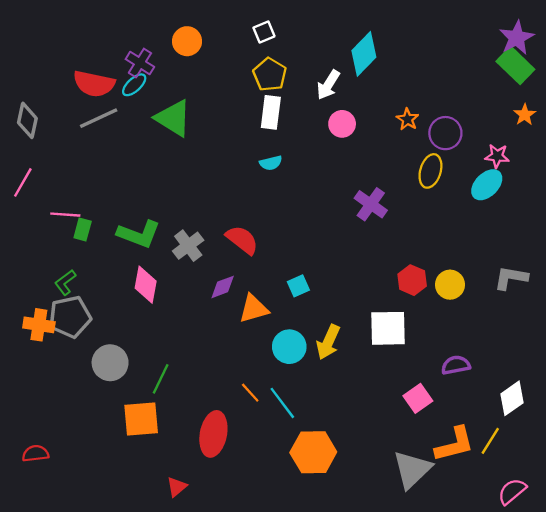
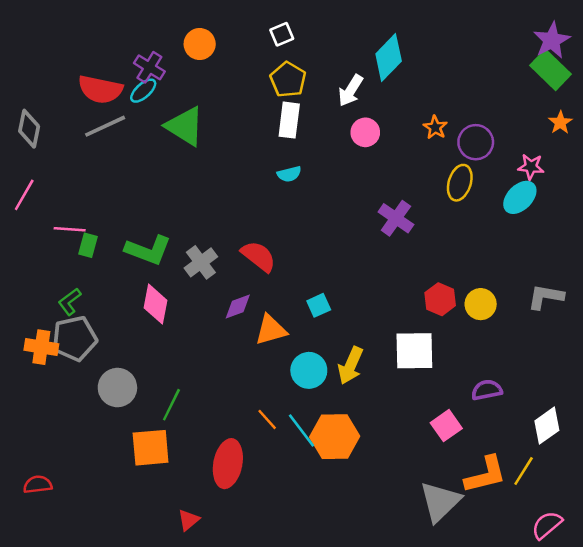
orange hexagon: (313, 452) -> (335, 437), moved

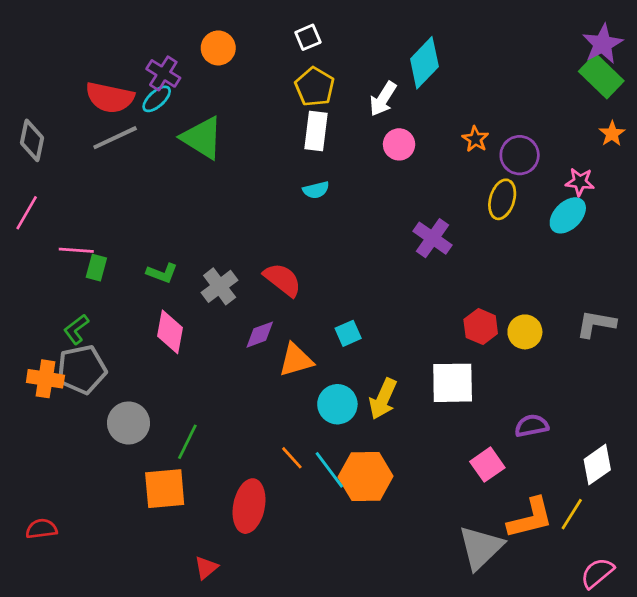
green L-shape: (148, 250) -> (162, 273), size x0.6

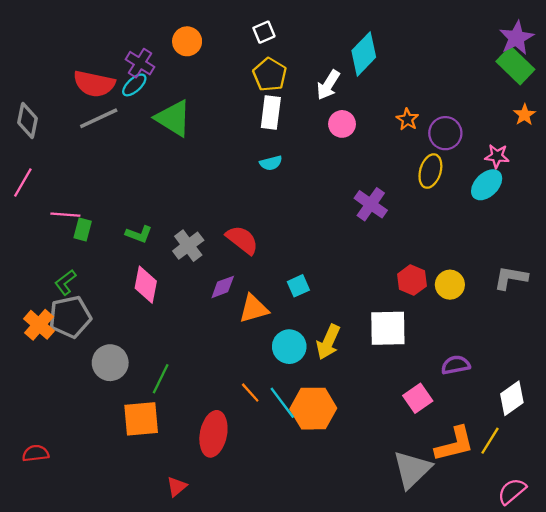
orange cross: (45, 379) -> (39, 325), turned 32

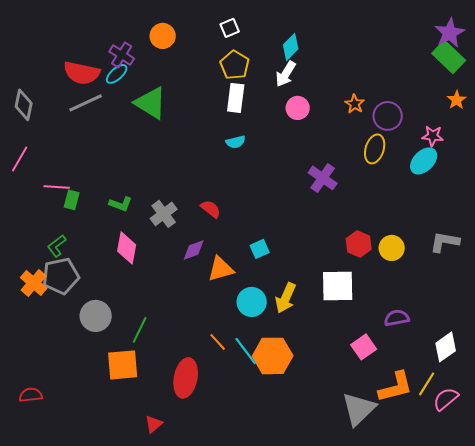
cyan diamond: (364, 54) -> (291, 47), moved, size x0.7
red semicircle: (242, 240) -> (211, 209), size x0.7
pink semicircle: (512, 491) -> (446, 399), moved

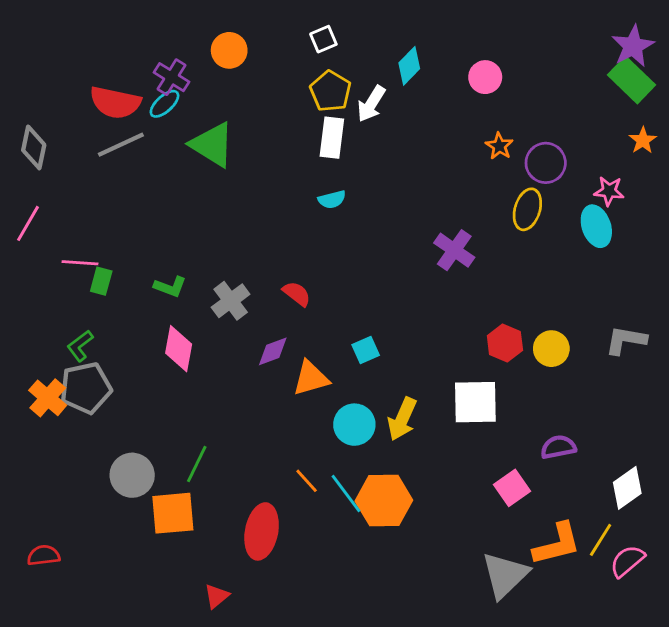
white arrow: (286, 74) -> (371, 104), moved
pink circle: (298, 108) -> (485, 77), moved
cyan ellipse: (424, 161) -> (596, 226), turned -64
gray circle: (96, 316) -> (132, 475), moved

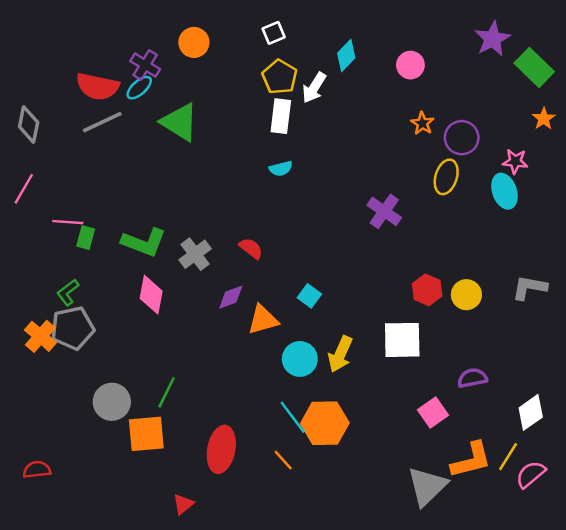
purple star: (633, 46) -> (493, 39), moved
green L-shape: (170, 287) -> (144, 242), size x1.6
cyan square: (366, 350) -> (309, 296), turned -30
orange line: (307, 481) -> (283, 460), moved

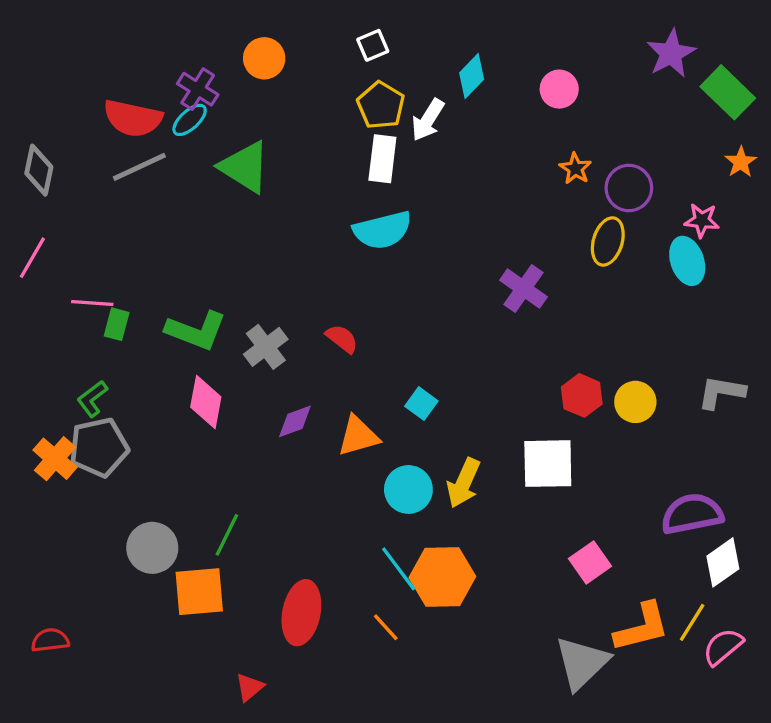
cyan semicircle: (281, 169) -> (382, 230), size x1.8
purple diamond: (231, 297) -> (295, 421), moved
purple semicircle: (472, 378) -> (692, 514), moved, size x1.5

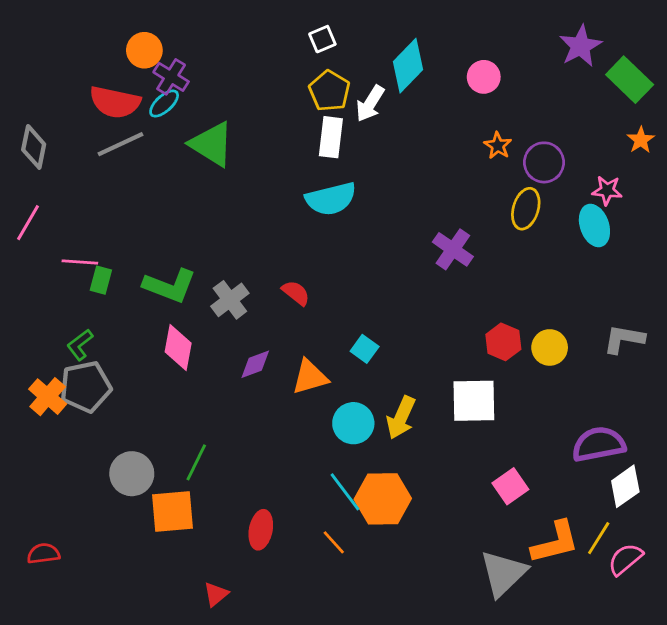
orange circle: (264, 58) -> (144, 50), moved
cyan diamond: (472, 76) -> (408, 66), size x1.4
red ellipse: (301, 613) -> (261, 530), size x0.7

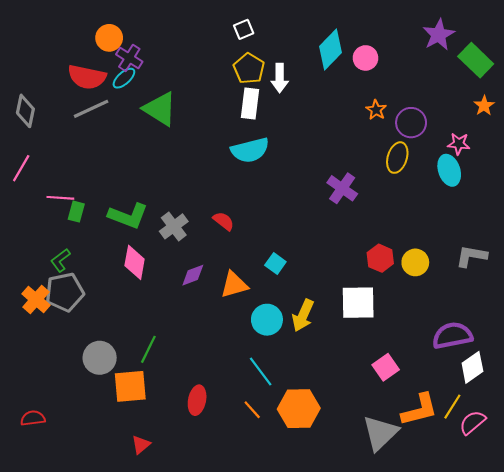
cyan diamond: (408, 66) -> (331, 49), moved
white arrow: (370, 104) -> (280, 78), turned -32
orange hexagon: (383, 499) -> (299, 409), moved
red triangle: (216, 594) -> (141, 445), moved

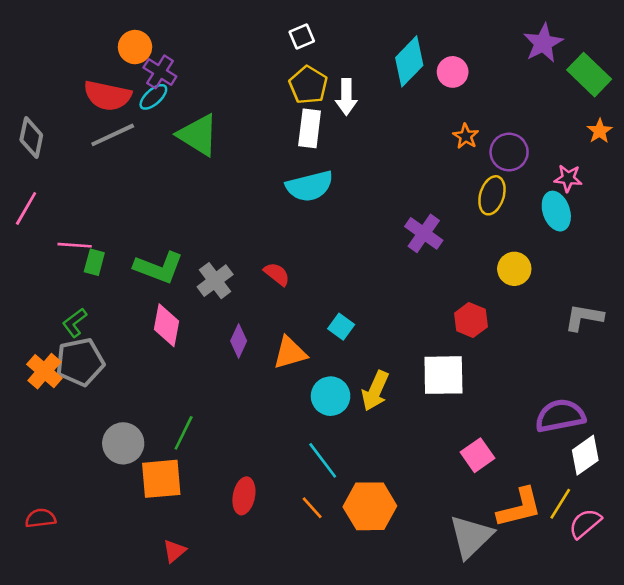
yellow circle: (415, 262) -> (514, 269), moved
purple diamond: (193, 275) -> (239, 341), turned -45

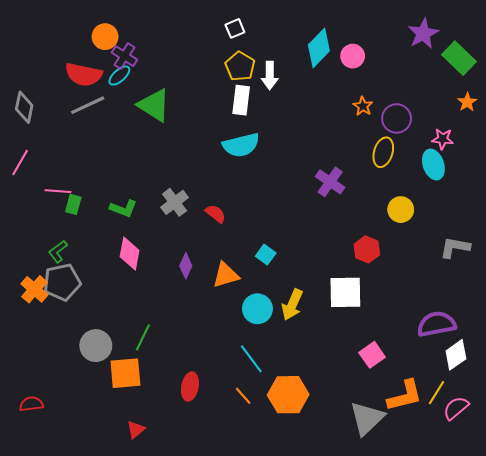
green L-shape: (159, 267) -> (123, 209), size x0.7
gray cross: (215, 281) -> (175, 202), moved

